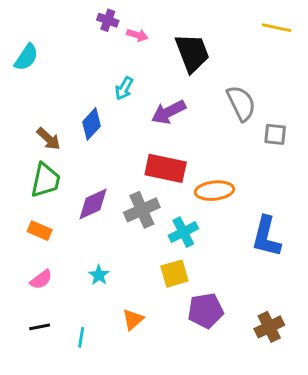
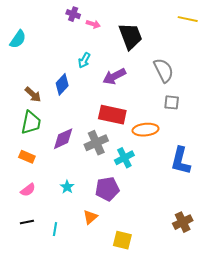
gray square: (275, 134) -> (172, 102), moved
yellow square: (174, 274) -> (122, 240), moved, turned 30
purple pentagon: (206, 311) -> (107, 189), moved

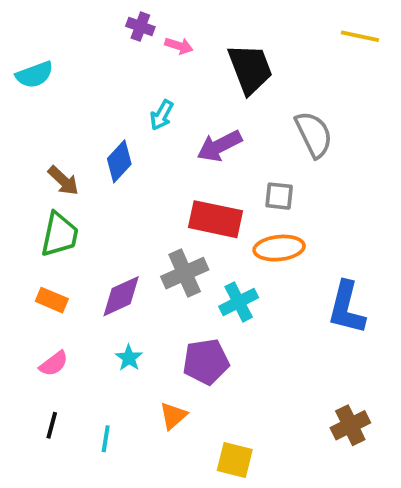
cyan semicircle: (18, 39) -> (34, 75), turned 36
gray square: (172, 102) -> (279, 196), moved
purple diamond: (63, 139) -> (121, 296), moved
black line: (27, 222) -> (52, 425), turned -64

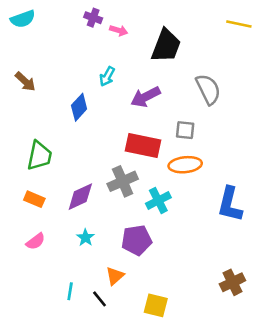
black trapezoid: (250, 69) -> (166, 46), turned 42
cyan semicircle: (34, 75) -> (23, 19), moved
brown arrow: (63, 181) -> (25, 82), moved
black line: (52, 425) -> (100, 299), moved, turned -54

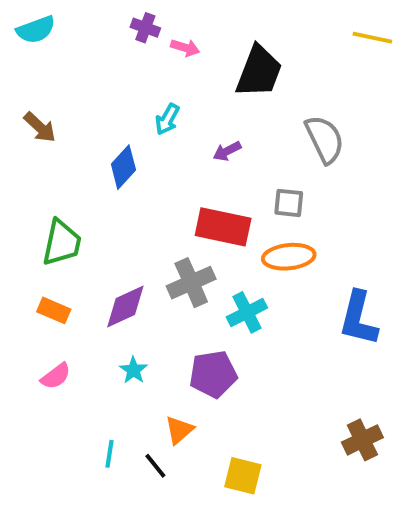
purple arrow: (146, 97) -> (227, 151), size x0.6

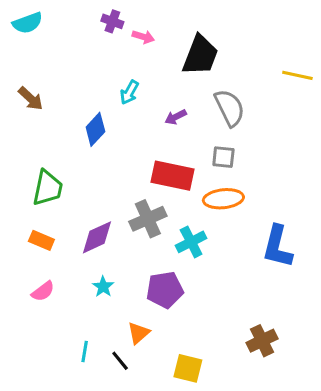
yellow line: (372, 38) -> (297, 75), moved
gray semicircle: (325, 139) -> (230, 108), moved
brown cross: (362, 440) -> (262, 341), moved

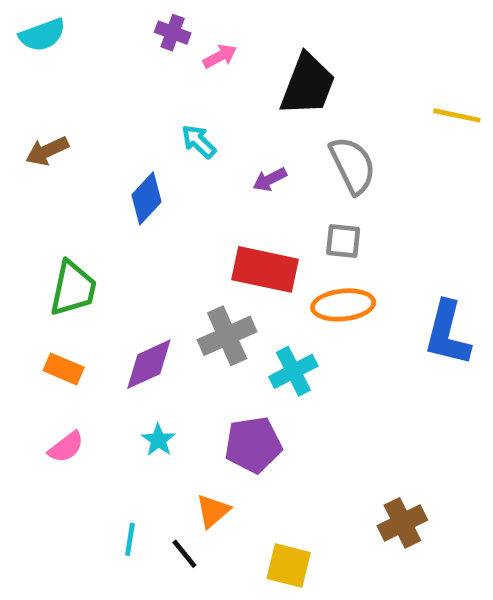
pink arrow: (143, 37) -> (220, 56), turned -45
cyan arrow: (129, 92) -> (199, 142), turned 105
brown arrow: (31, 98) -> (47, 151), turned 112
blue L-shape: (277, 247) -> (447, 333), moved

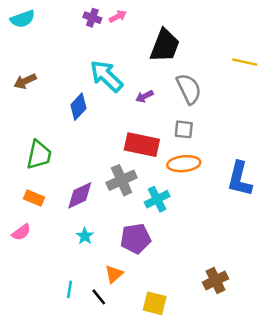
pink arrow: (220, 56) -> (118, 16), moved
cyan arrow: (199, 142) -> (106, 76), size x1.8
pink semicircle: (66, 447) -> (21, 232), moved

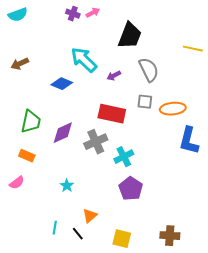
blue diamond: (78, 107) -> (62, 84), turned 70
orange ellipse: (184, 164) -> (173, 109), moved
purple diamond: (80, 195) -> (63, 133), moved
purple pentagon: (136, 239) -> (131, 189), moved, turned -30
brown cross: (216, 280) -> (170, 236), moved, turned 30

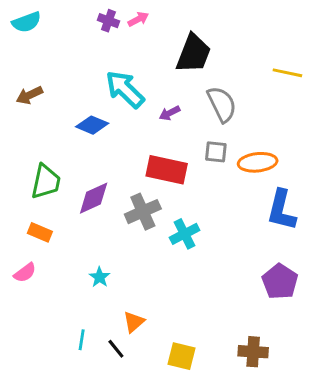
purple pentagon: (131, 189) -> (280, 282), moved

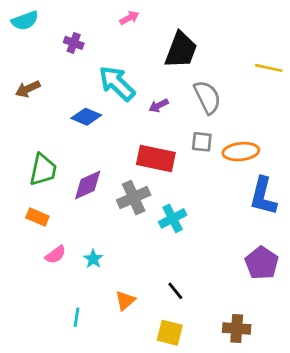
purple cross: (108, 21) -> (74, 43), moved
pink semicircle: (25, 273) -> (56, 255), moved
black line: (116, 349) -> (175, 291), moved

